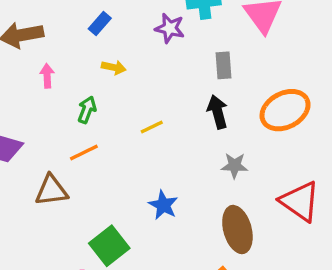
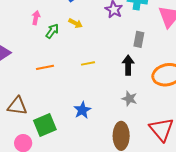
green arrow: (87, 110) -> (52, 31), moved
brown triangle: (51, 190) -> (17, 106), moved

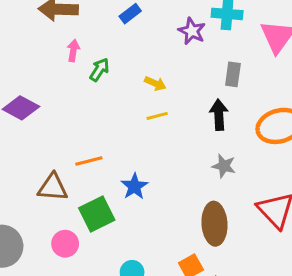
yellow arrow: (76, 23) -> (155, 83), moved
orange line: (45, 67) -> (89, 161), moved
blue star: (82, 110) -> (134, 186), moved

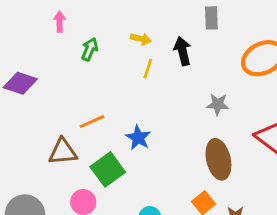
green arrow: (99, 70) -> (90, 49), moved
black arrow: (219, 115) -> (183, 51), moved
yellow line: (157, 116) -> (148, 69), turned -48

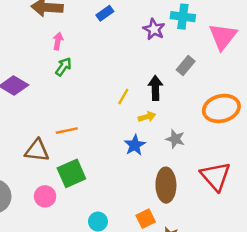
gray rectangle: (211, 18) -> (186, 65), turned 30
yellow arrow: (141, 39) -> (147, 117), moved, turned -42
green arrow: (90, 49) -> (63, 67), moved
blue star: (138, 138) -> (135, 145), moved

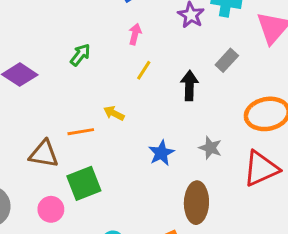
pink arrow: (58, 41) -> (135, 34), moved
yellow line: (123, 96) -> (144, 70), moved
yellow arrow: (147, 117) -> (114, 113), moved, turned -140
red triangle: (216, 176) -> (261, 168), moved, turned 44

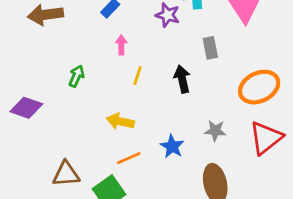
gray rectangle: (227, 60) -> (210, 48), turned -40
yellow arrow: (114, 113) -> (120, 121), size x1.4
orange line: (81, 132) -> (129, 158), moved

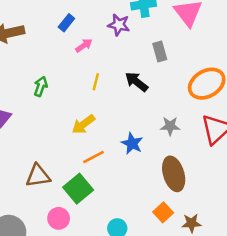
pink arrow: (121, 45) -> (84, 45), moved, turned 60
black arrow: (182, 79) -> (137, 82), turned -35
yellow arrow: (120, 121) -> (83, 124), turned -45

